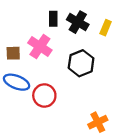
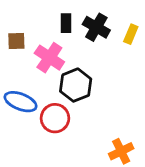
brown square: (13, 53) -> (16, 41), moved
black hexagon: (81, 63) -> (76, 85), moved

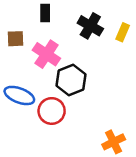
black rectangle: (66, 23) -> (45, 13), moved

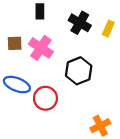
brown square: (15, 39) -> (15, 43), moved
black hexagon: (71, 80) -> (79, 71), moved

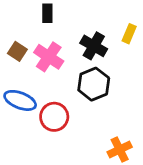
black cross: (80, 23) -> (94, 46), moved
brown square: (15, 43) -> (17, 51), turned 35

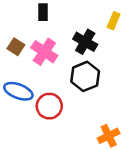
yellow rectangle: (129, 34) -> (114, 21), moved

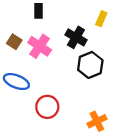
black hexagon: (85, 76) -> (90, 65), moved
red circle: (49, 106) -> (47, 107), moved

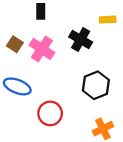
yellow rectangle: (101, 19) -> (108, 20), turned 64
black hexagon: (90, 65) -> (96, 85), moved

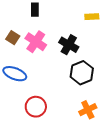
black cross: (81, 40) -> (69, 45), moved
red circle: (50, 113) -> (36, 107), moved

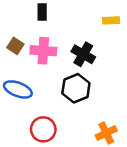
pink cross: (36, 42) -> (43, 51), turned -30
black hexagon: (82, 73) -> (76, 88), moved

